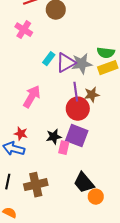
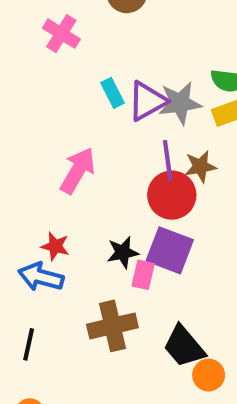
cyan rectangle: (49, 59) -> (112, 93), turned -64
brown cross: (36, 185) -> (112, 326), moved

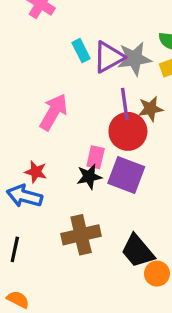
pink rectangle: (143, 275) -> (96, 157), moved

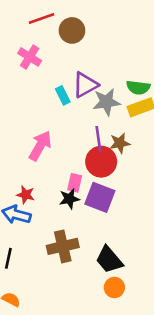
purple triangle: (109, 57) -> (85, 85), moved
orange circle: (157, 274) -> (114, 287), moved

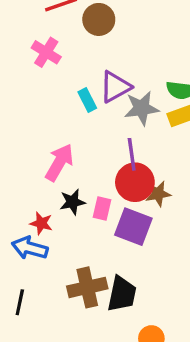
brown star: (120, 143) -> (158, 194), moved
black star: (69, 199) -> (72, 202), moved
black trapezoid: (109, 260) -> (122, 294), moved, turned -128

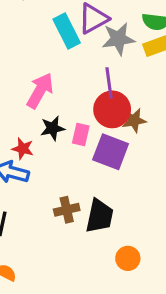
cyan rectangle: (87, 100) -> (67, 31), size x1.5
brown cross: (87, 287) -> (67, 210), size x0.7

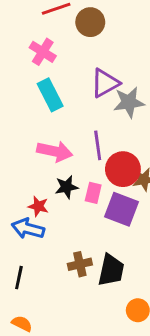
cyan rectangle: (67, 31) -> (50, 95), moved
purple line: (109, 83) -> (98, 145), moved
pink arrow: (40, 91) -> (55, 151), turned 72

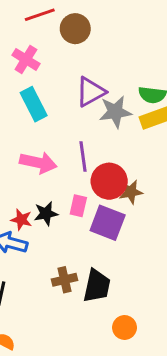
black star: (67, 187) -> (46, 213), moved

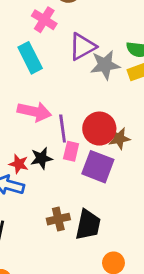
pink cross: (26, 59) -> (44, 20), moved
purple line: (83, 156) -> (63, 129), moved

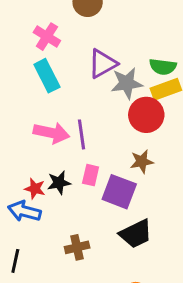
pink cross: (44, 20) -> (47, 37), moved
purple line: (63, 129) -> (82, 134), moved
red circle: (99, 129) -> (146, 115), moved
black trapezoid: (88, 225) -> (136, 234), moved, turned 52

